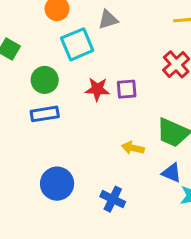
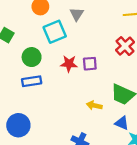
gray triangle: (108, 20) -> (77, 14), turned -40
blue circle: (57, 184) -> (18, 125), moved

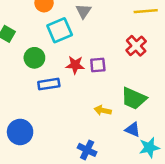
blue rectangle: (32, 81) -> (49, 84), moved

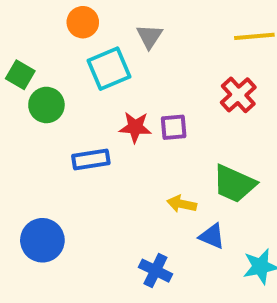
green circle: (34, 58) -> (46, 105), moved
blue triangle: (133, 130) -> (212, 236), moved

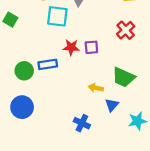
cyan square: (109, 69) -> (57, 16), turned 30
green circle: (46, 105) -> (24, 71), moved
blue triangle: (212, 236) -> (112, 105), turned 48

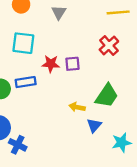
cyan square: (57, 16) -> (23, 43), moved
green trapezoid: (124, 77) -> (107, 96), turned -80
blue cross: (82, 123) -> (18, 145), moved

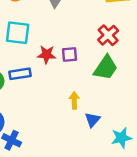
green trapezoid: (107, 96) -> (106, 68), moved
yellow arrow: (77, 107) -> (74, 100), turned 77

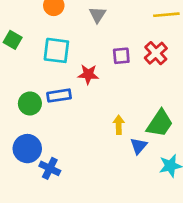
purple square: (69, 54) -> (121, 56), moved
green trapezoid: (106, 68) -> (160, 123), moved

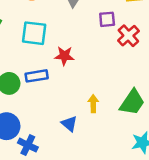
purple square: (121, 56) -> (107, 19), moved
blue triangle: (139, 146) -> (69, 124), moved, turned -30

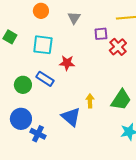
blue rectangle: (37, 76) -> (45, 79), turned 42
blue triangle: (69, 124) -> (71, 117), size x1.5

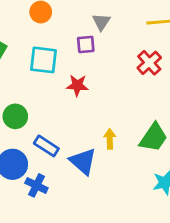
gray triangle: (74, 18) -> (101, 22), moved
purple square: (101, 34) -> (86, 44), moved
blue rectangle: (45, 79) -> (46, 146), moved

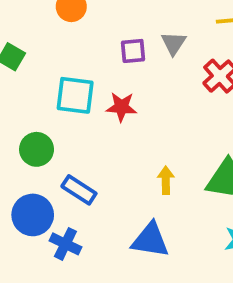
gray triangle: (101, 22) -> (174, 43), moved
cyan square: (44, 60) -> (75, 95), moved
blue triangle: (83, 161) -> (150, 240), moved, turned -32

